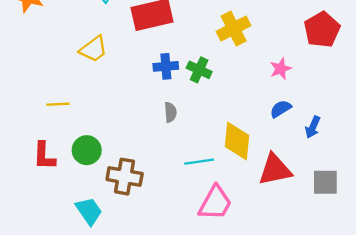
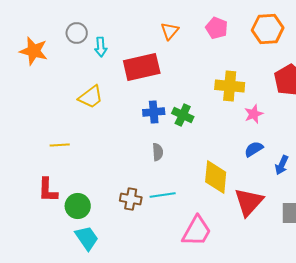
yellow cross: (234, 29) -> (230, 86), moved, turned 32
green circle: (87, 150) -> (78, 206), moved
cyan line: (199, 162) -> (163, 195), moved
red triangle: (275, 170) -> (249, 202), turned -36
brown cross: (125, 177) -> (131, 199), moved, size x0.7

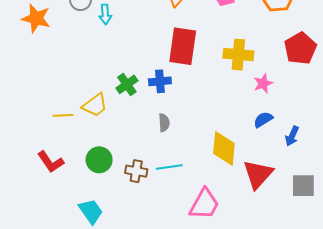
red rectangle: (142, 67) -> (183, 46), moved, turned -69
yellow trapezoid: (91, 97) -> (95, 105), moved
green cross: (183, 115) -> (127, 84), moved, turned 30
red L-shape: (48, 190) -> (51, 162), turned -36
green circle: (78, 206) -> (99, 160), moved

